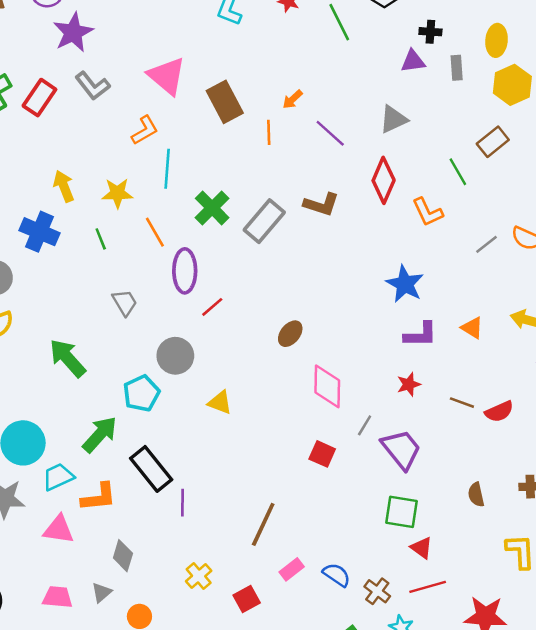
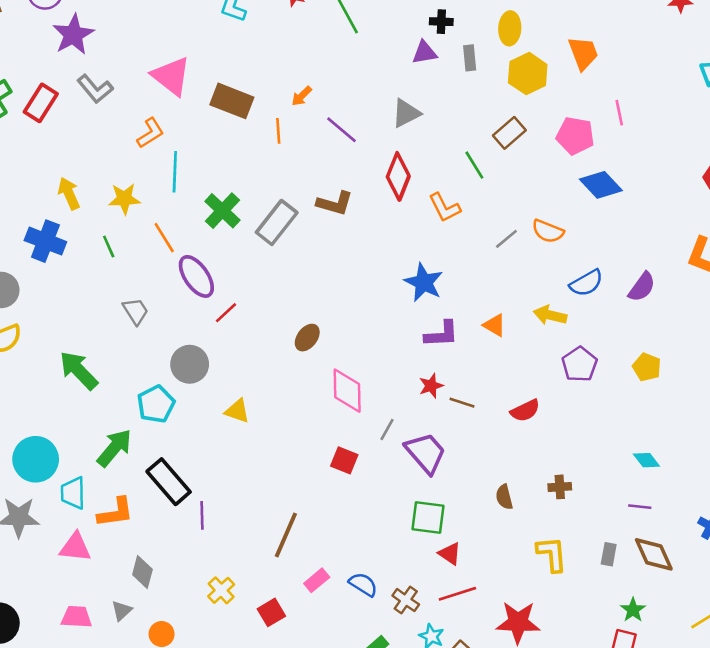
brown rectangle: (225, 102) -> (232, 101), turned -39
purple ellipse: (185, 271) -> (196, 276), turned -33
brown line: (462, 403) -> (462, 403), moved
cyan trapezoid: (58, 477) -> (73, 493), turned -64

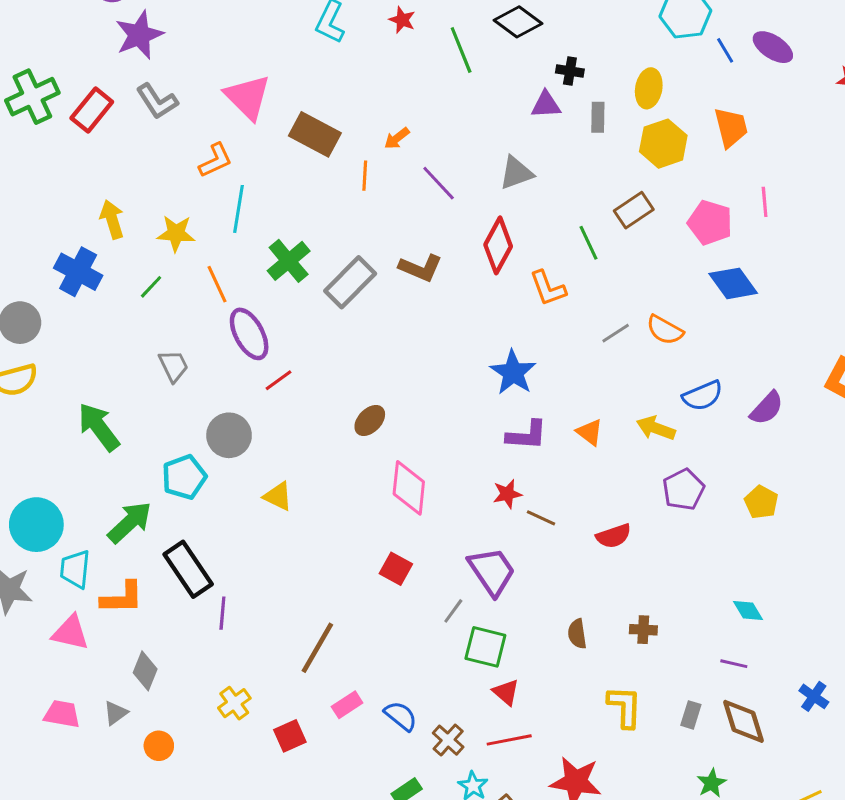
green line: (109, 246) -> (151, 287), turned 60
gray line: (387, 429) -> (453, 611), moved

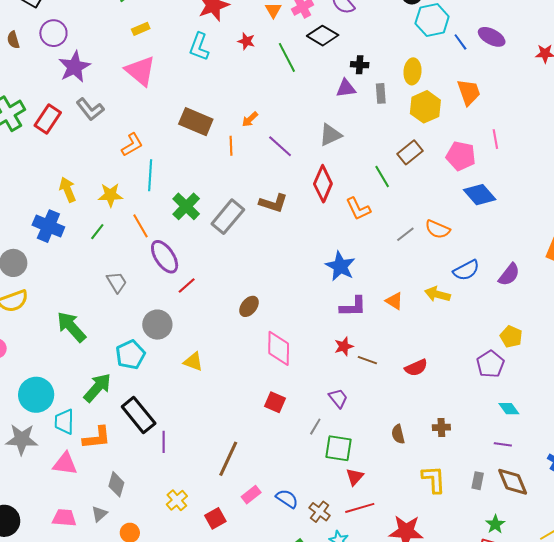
pink triangle: (248, 97) -> (140, 71), moved
purple pentagon: (683, 490) -> (490, 364), moved
purple trapezoid: (492, 571) -> (338, 398), size x0.6
red triangle: (506, 692) -> (355, 477), turned 36

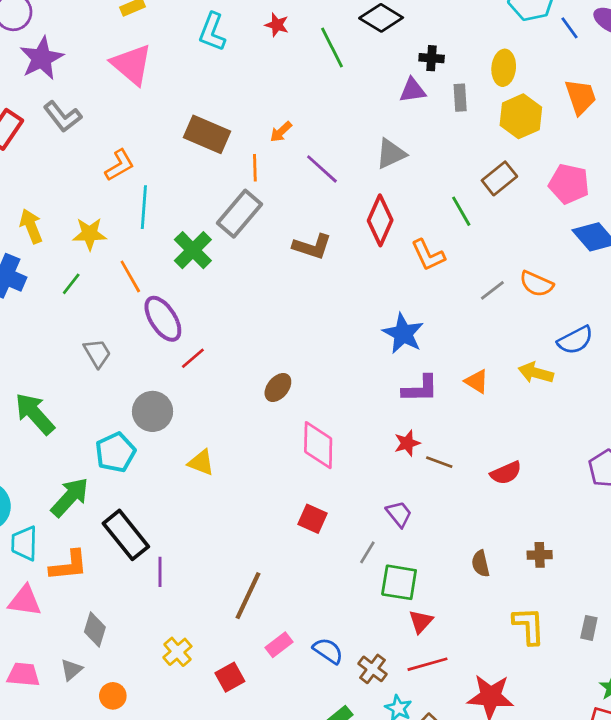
gray rectangle: (228, 217) -> (239, 214), moved

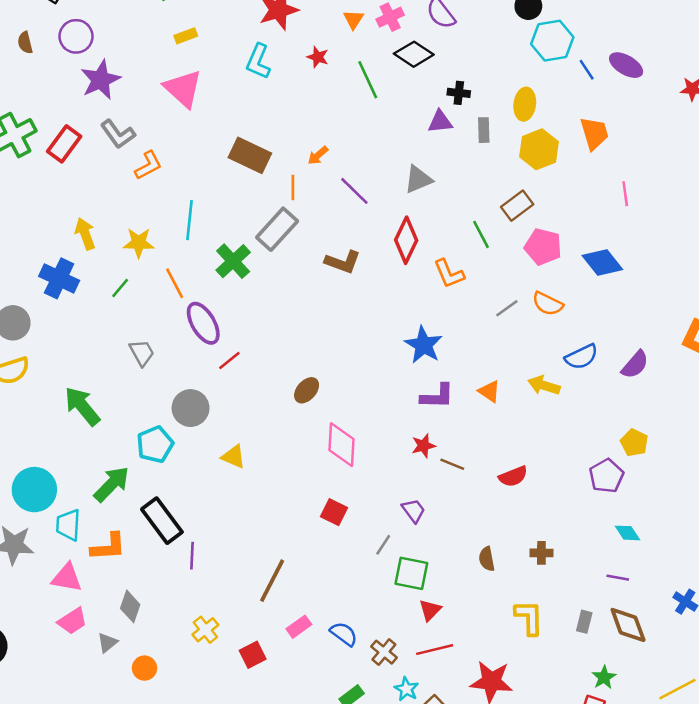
orange L-shape: (120, 165) -> (148, 165), moved
pink pentagon: (569, 184) -> (543, 247), moved
pink trapezoid: (23, 675) -> (72, 621), moved, turned 140

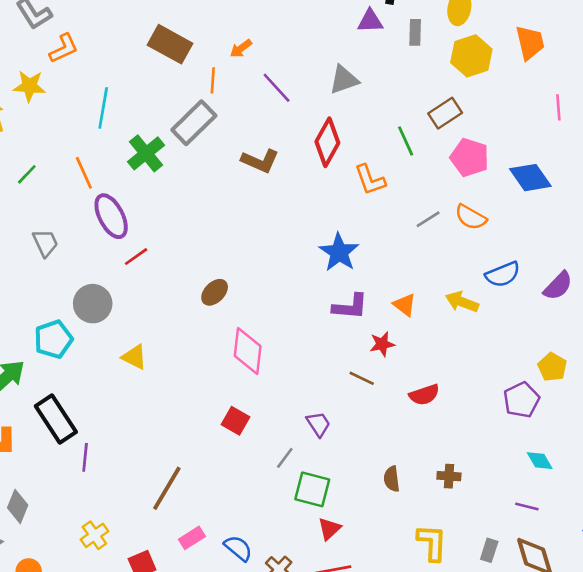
yellow star: (139, 243) -> (29, 86), moved
red star: (423, 446) -> (382, 344), moved

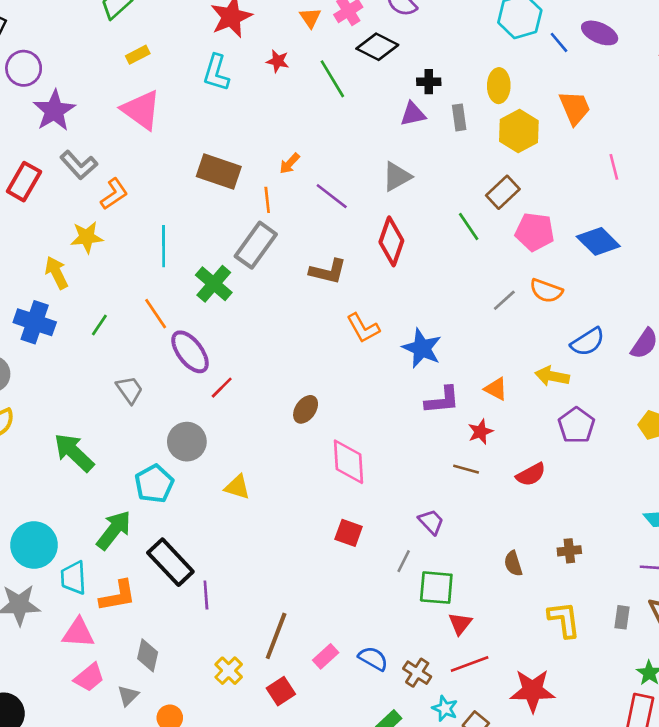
orange L-shape: (370, 180) -> (363, 328), moved
purple pentagon: (521, 400) -> (576, 425), moved
brown line: (167, 488) -> (276, 636), moved

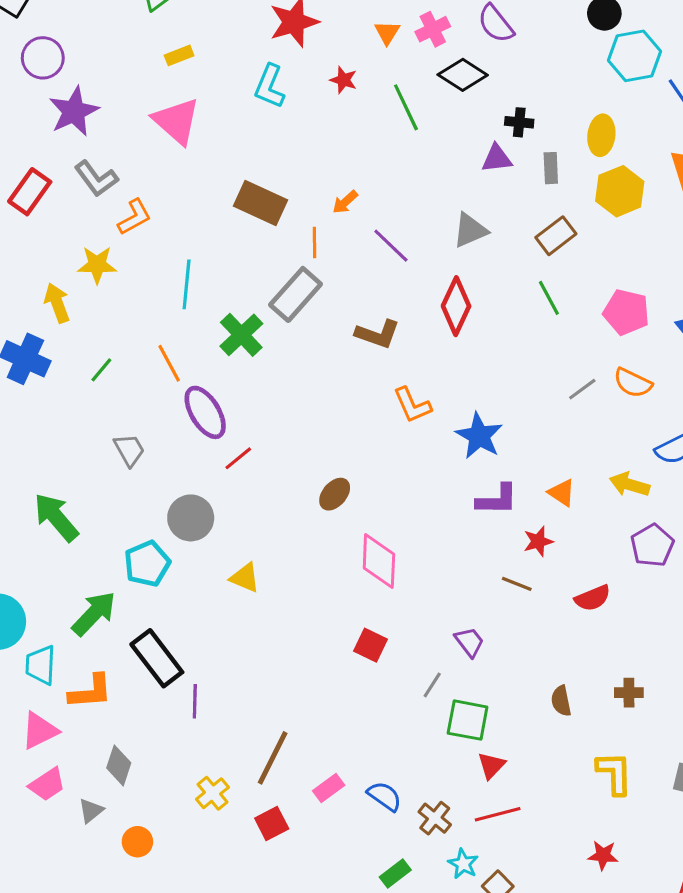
brown rectangle: (503, 192) -> (556, 236), moved
pink triangle: (78, 633) -> (40, 731), turned -36
red star: (533, 691) -> (603, 855), moved, size x0.6

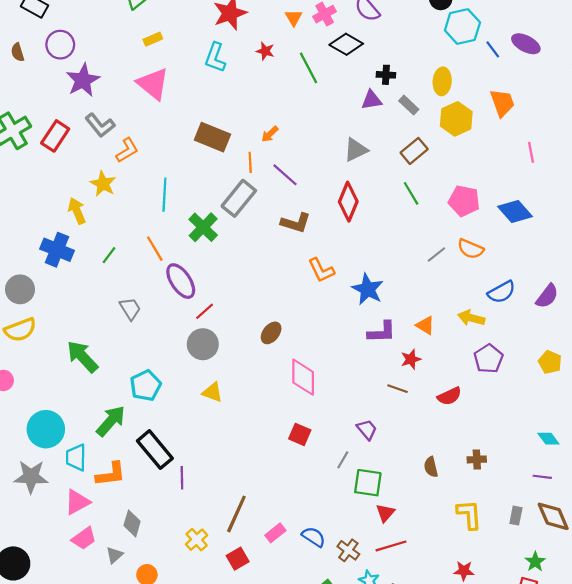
gray rectangle: (551, 168) -> (409, 105), turned -42
purple line: (391, 246) -> (285, 175), moved
yellow star: (97, 265) -> (103, 184), turned 30
gray circle: (191, 518) -> (203, 344), moved

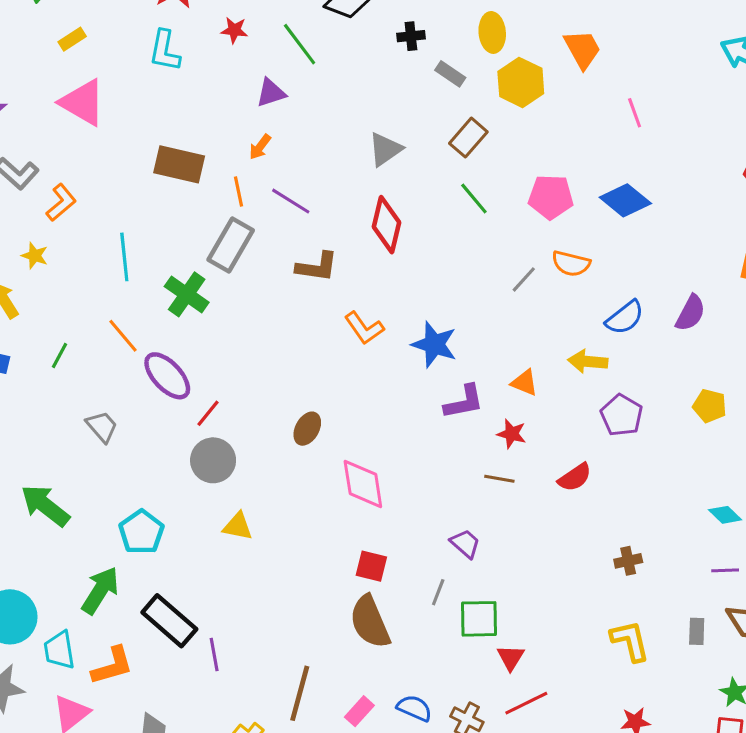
purple triangle: (372, 100) -> (271, 93), moved
yellow star: (103, 184) -> (35, 256), size x0.7
red star: (411, 359) -> (512, 434), turned -30
brown semicircle: (431, 467) -> (370, 622), moved, size x1.8

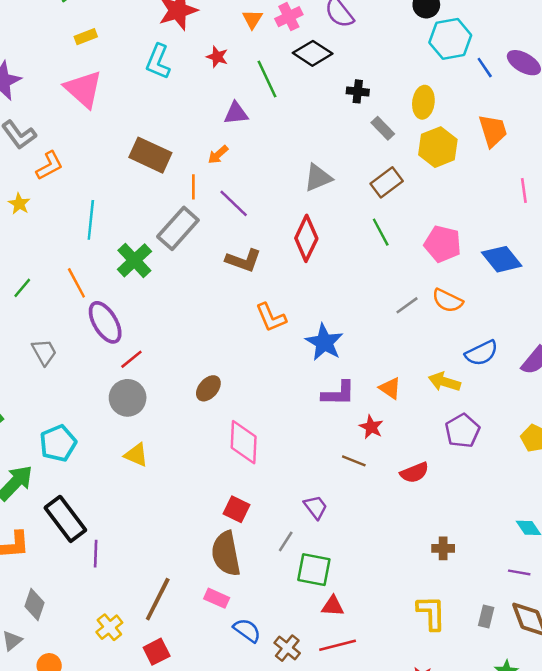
red triangle: (511, 658) -> (333, 606), turned 50
pink rectangle: (359, 711) -> (217, 598), moved, turned 60

